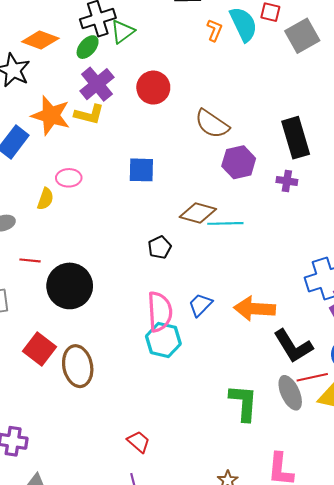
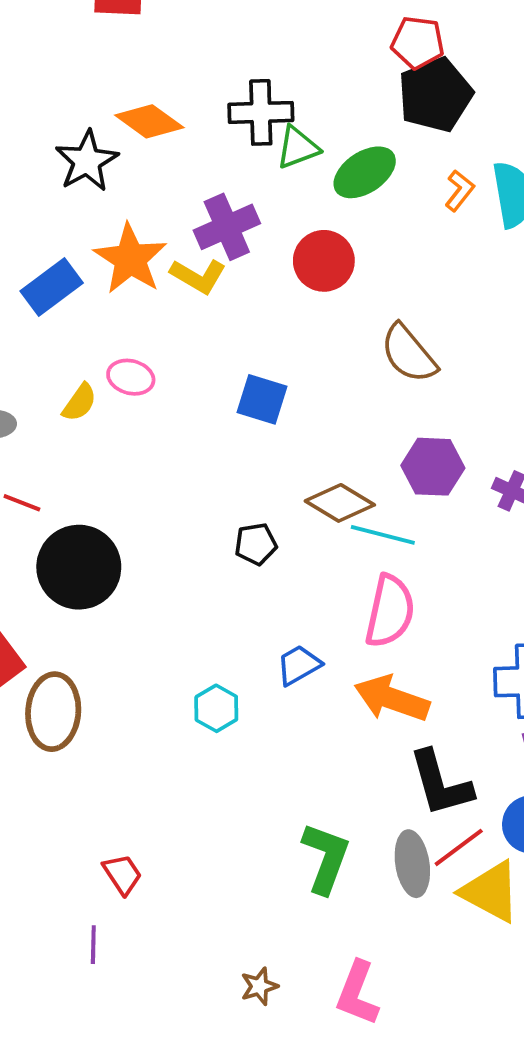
green ellipse: (88, 47) -> (365, 172), moved, size x1.4
purple hexagon: (239, 162) -> (433, 467), moved
pink semicircle: (160, 312) -> (390, 611), moved
cyan hexagon: (163, 340) -> (216, 708), size x0.7
red line: (312, 377) -> (459, 847), turned -40

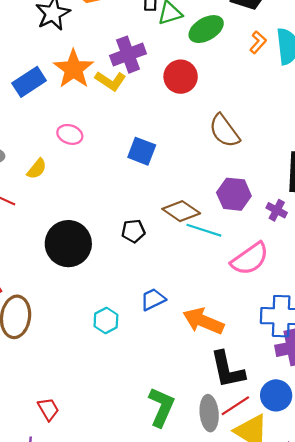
yellow semicircle: (80, 402) -> (37, 169), moved
black circle: (79, 567) -> (68, 244), moved
pink semicircle: (390, 611) -> (250, 259), moved, turned 39

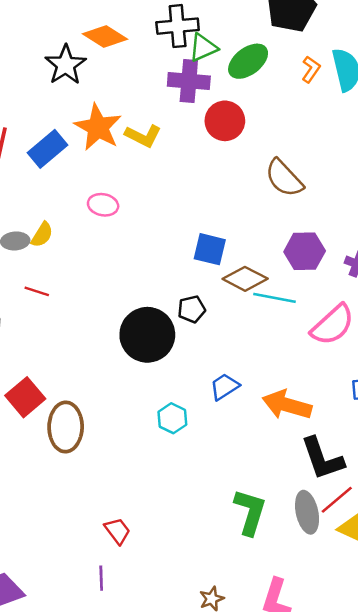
purple cross: (128, 55) -> (189, 81), moved, turned 32
blue square: (142, 151) -> (210, 249), moved
yellow semicircle: (37, 169) -> (42, 235), moved
black circle: (68, 244) -> (147, 335), moved

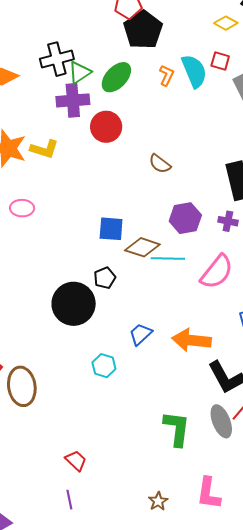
brown semicircle: (284, 178) -> (160, 164), size x0.7

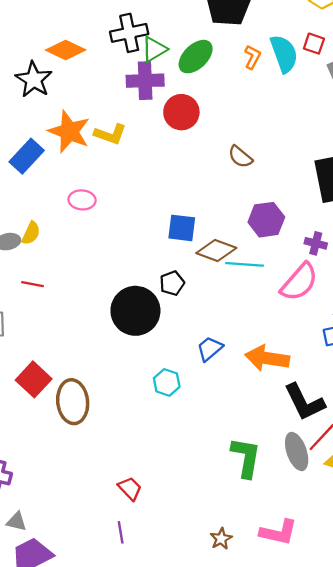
purple cross: (228, 221) -> (316, 243), moved
pink L-shape: (209, 493) -> (279, 532), turned -88

